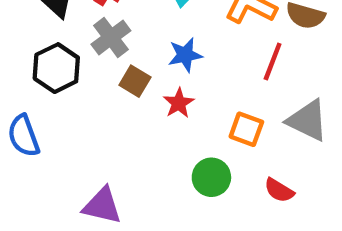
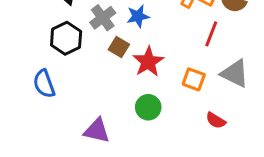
blue star: (185, 55) -> (138, 16), moved
red star: (179, 103) -> (148, 62), size x1.5
green circle: (211, 177) -> (148, 107), moved

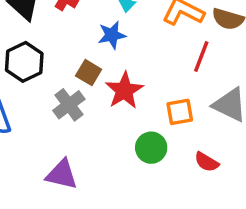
gray cross: (103, 18) -> (69, 105), moved
orange square: (194, 79) -> (180, 112), turned -30
green circle: (148, 107) -> (151, 148), moved

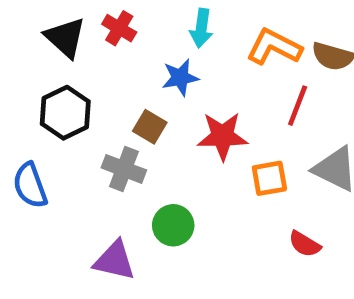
red star: (124, 90) -> (222, 136), moved, turned 30
gray cross: (69, 105) -> (124, 169), turned -32
green circle: (151, 148) -> (173, 225), moved

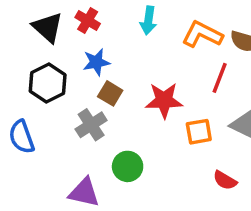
blue star: (180, 77) -> (96, 62), moved
gray cross: (124, 169) -> (91, 125), turned 36

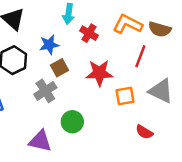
red cross: (88, 20) -> (89, 33), moved
cyan arrow: (148, 20) -> (68, 14), moved
brown square: (110, 93) -> (59, 68), turned 30

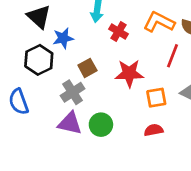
blue star: (49, 45) -> (63, 38), moved
red semicircle: (144, 132) -> (154, 130), moved, turned 138
purple triangle: (40, 141) -> (70, 123), moved

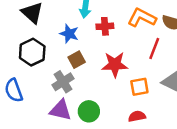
red cross: (118, 31) -> (105, 26), turned -35
blue star: (63, 38) -> (69, 34), moved, turned 30

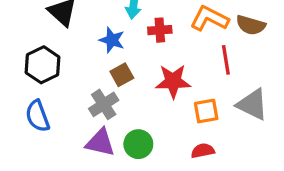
red line: (154, 48) -> (226, 60), turned -30
black hexagon: (32, 52) -> (42, 65), moved

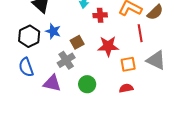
brown semicircle: (251, 25) -> (155, 12), turned -60
blue star: (112, 40) -> (53, 31), moved
purple triangle: (100, 142) -> (52, 83), moved

